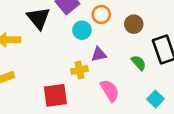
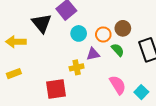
orange circle: (101, 15) -> (103, 34), moved
green semicircle: (139, 63) -> (118, 50), moved
pink semicircle: (110, 91) -> (118, 85), moved

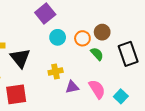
black triangle: (42, 23) -> (20, 58), moved
purple triangle: (93, 54) -> (72, 87), moved
red square: (56, 89) -> (16, 94), moved

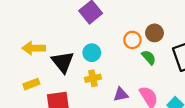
cyan circle: (58, 37) -> (92, 53), moved
yellow cross: (56, 72) -> (93, 78), moved

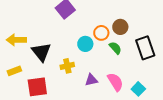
cyan circle: (92, 53) -> (85, 44), moved

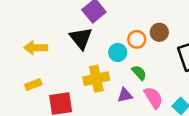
green semicircle: (115, 48) -> (139, 73), moved
black triangle: (41, 52) -> (81, 38), moved
yellow cross: (67, 66) -> (96, 79), size x1.5

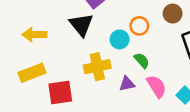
brown circle: (159, 32) -> (173, 14), moved
yellow rectangle: (33, 85) -> (32, 73), size x1.5

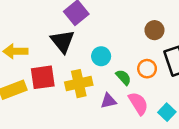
orange circle: (139, 26) -> (147, 69), moved
red square: (60, 93) -> (43, 77), moved

